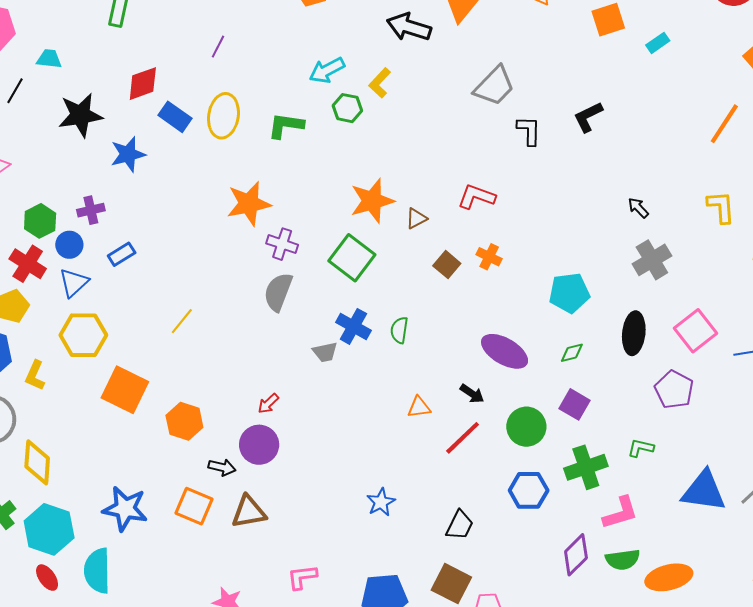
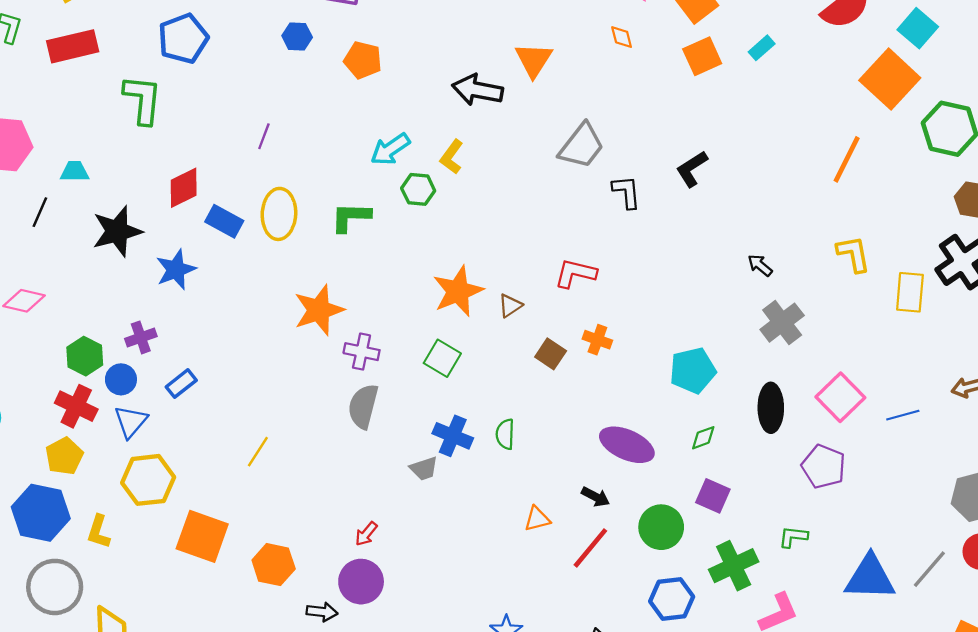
cyan rectangle: (658, 43) -> (762, 48), moved
green square: (352, 258) -> (442, 358), size x0.7

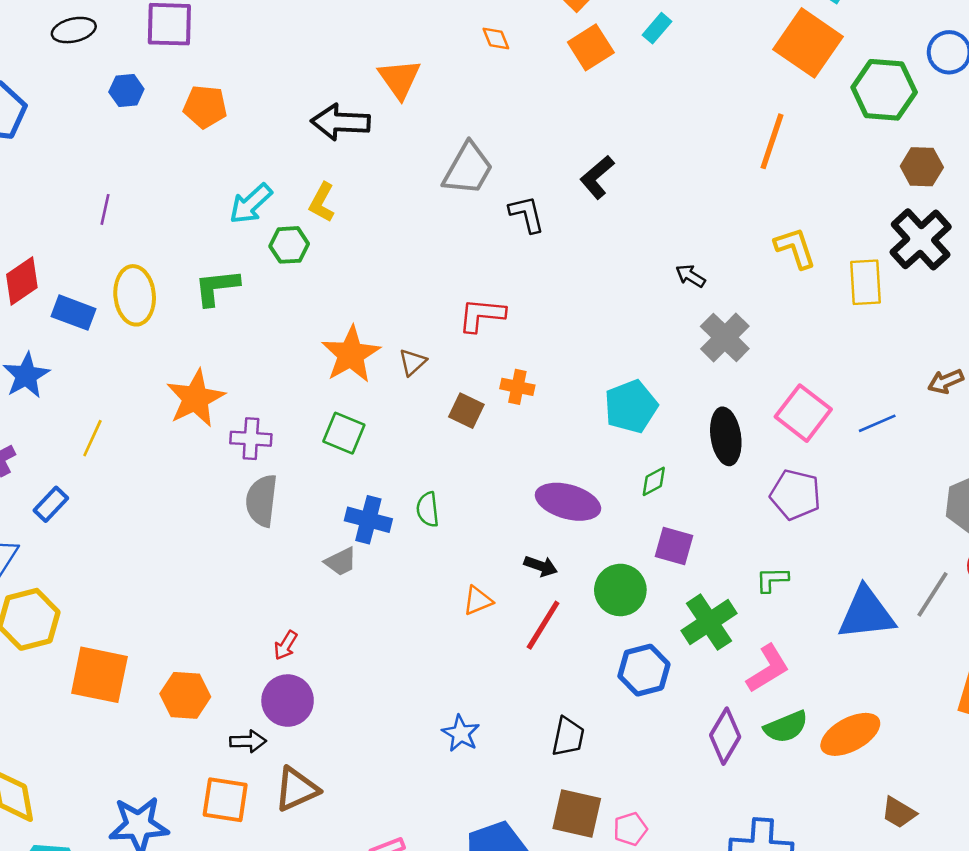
yellow line: (258, 452) -> (92, 438), moved

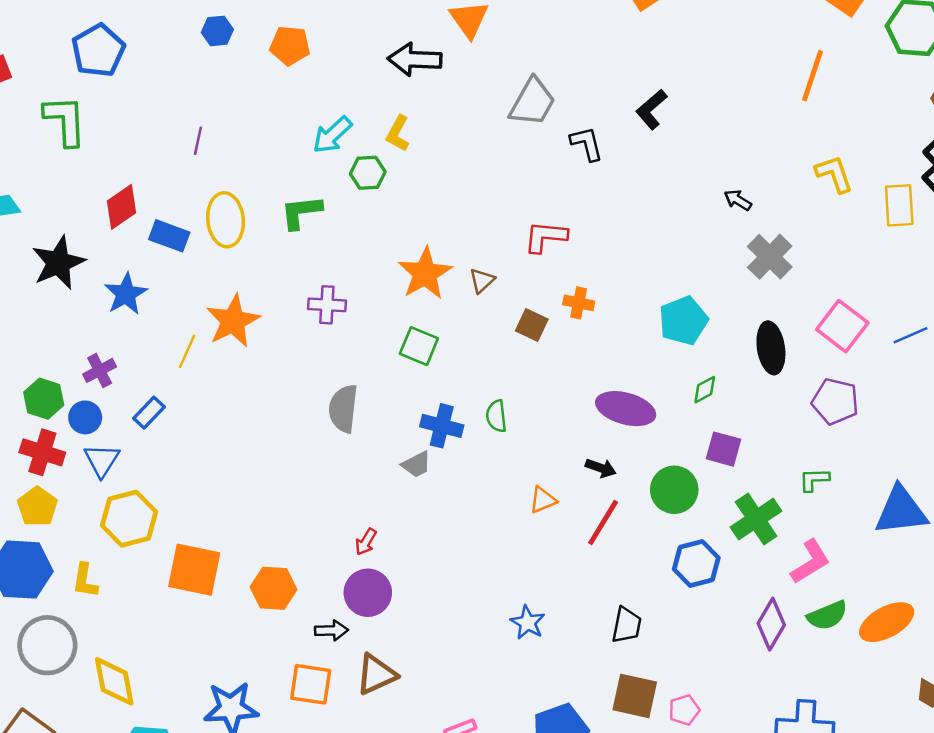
orange star: (196, 398) -> (233, 321), moved
purple cross: (251, 439) -> (327, 305), moved

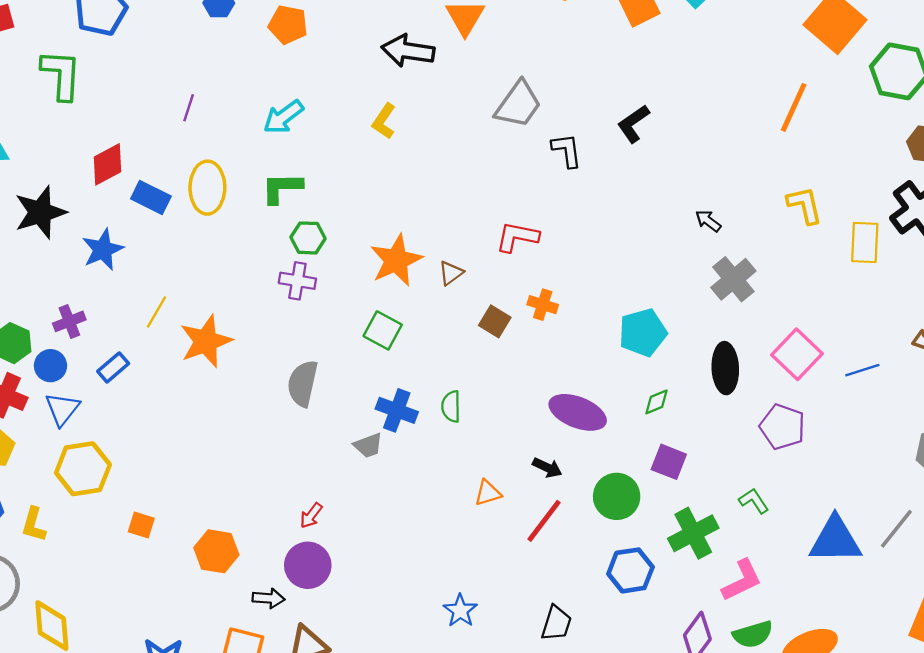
cyan arrow: (332, 135) -> (283, 117), moved
green hexagon: (368, 173) -> (308, 238), moved
orange star: (233, 321) -> (206, 341), moved
green L-shape: (814, 480) -> (754, 501), turned 52
orange square: (194, 570) -> (141, 525), size x0.5

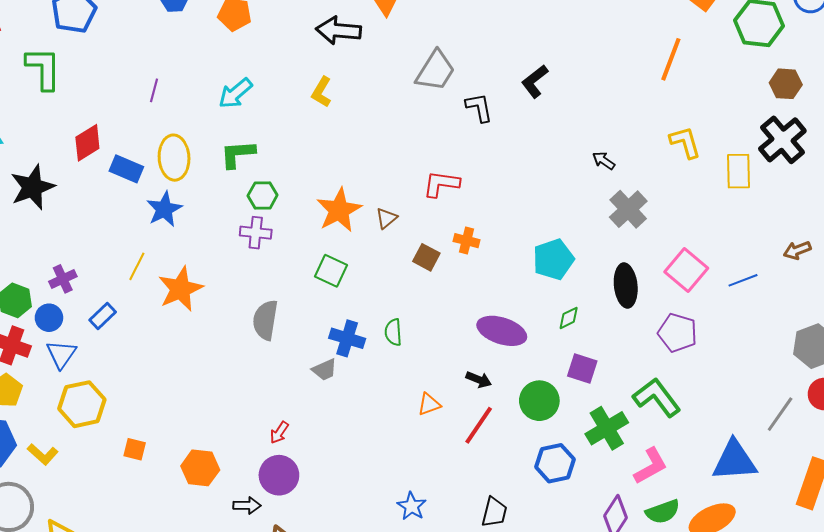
blue star: (103, 250) -> (164, 209), moved
green L-shape: (754, 501) -> (657, 397), size x1.8
yellow L-shape: (34, 524) -> (43, 454), turned -60
blue triangle: (835, 540) -> (734, 461), moved

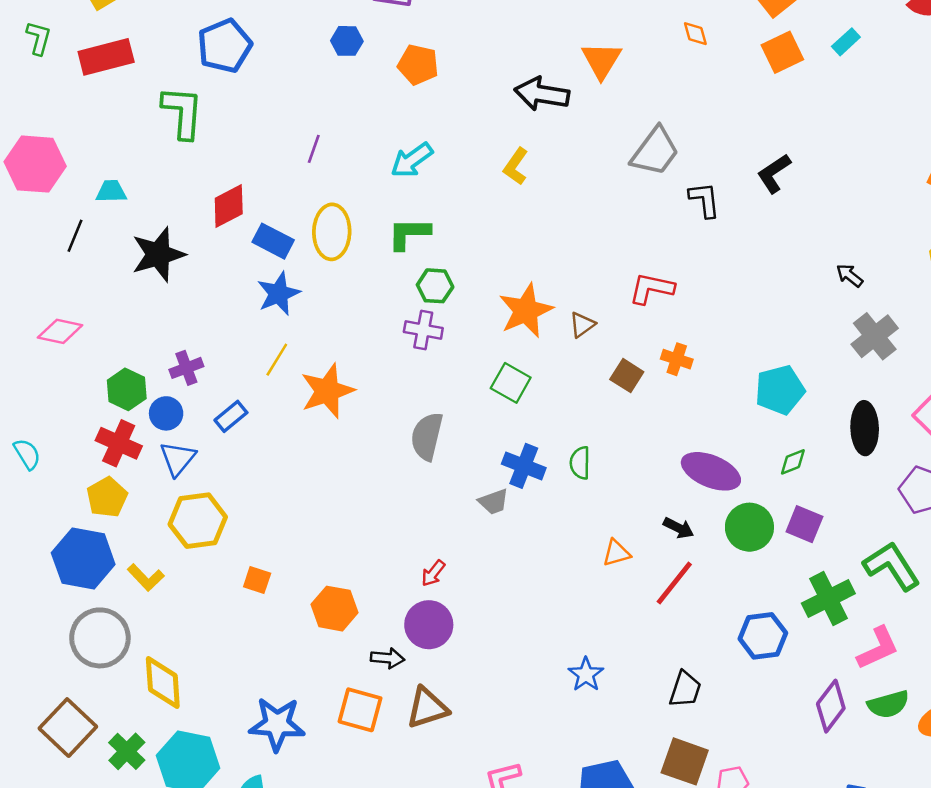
blue star: (164, 209) -> (279, 294), moved
green circle: (539, 401) -> (749, 527), moved

